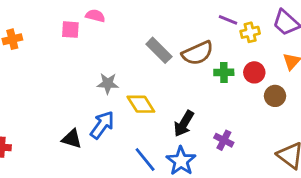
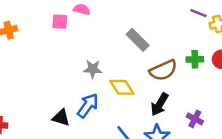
brown semicircle: (198, 53) -> (163, 70), moved

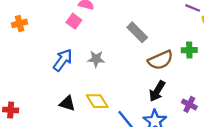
pink square: (60, 22) -> (74, 21), moved, turned 32
yellow diamond: (122, 87) -> (97, 101), moved
blue arrow: (88, 106) -> (63, 60), moved

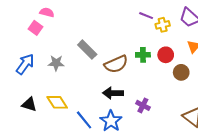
gray rectangle: (137, 32) -> (87, 50), moved
black arrow: (157, 91) -> (113, 93), turned 60

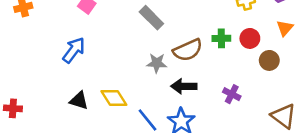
gray rectangle: (87, 50) -> (151, 18), moved
gray star: (56, 63) -> (157, 63), moved
purple cross: (143, 105) -> (232, 94), moved

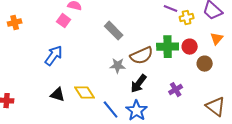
green cross: (221, 38) -> (168, 47), size x1.5
black arrow: (184, 86) -> (139, 84), turned -54
purple cross: (232, 94) -> (176, 90), turned 32

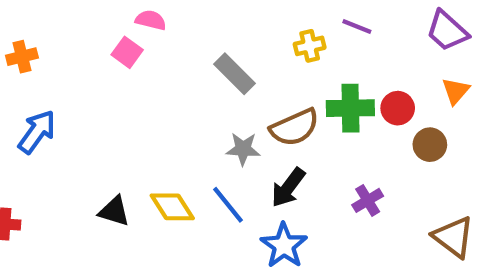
yellow cross: (187, 18) -> (310, 46), moved
blue arrow: (54, 56) -> (37, 132), moved
blue line: (111, 110) -> (228, 205), moved

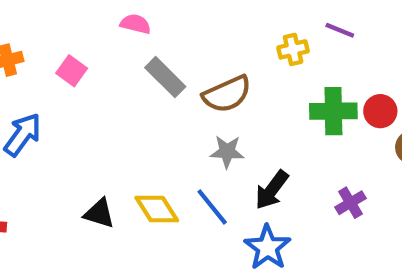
pink square: (127, 52) -> (72, 71), moved
gray rectangle: (234, 74) -> (165, 77), moved
brown semicircle: (295, 127) -> (227, 94), moved

